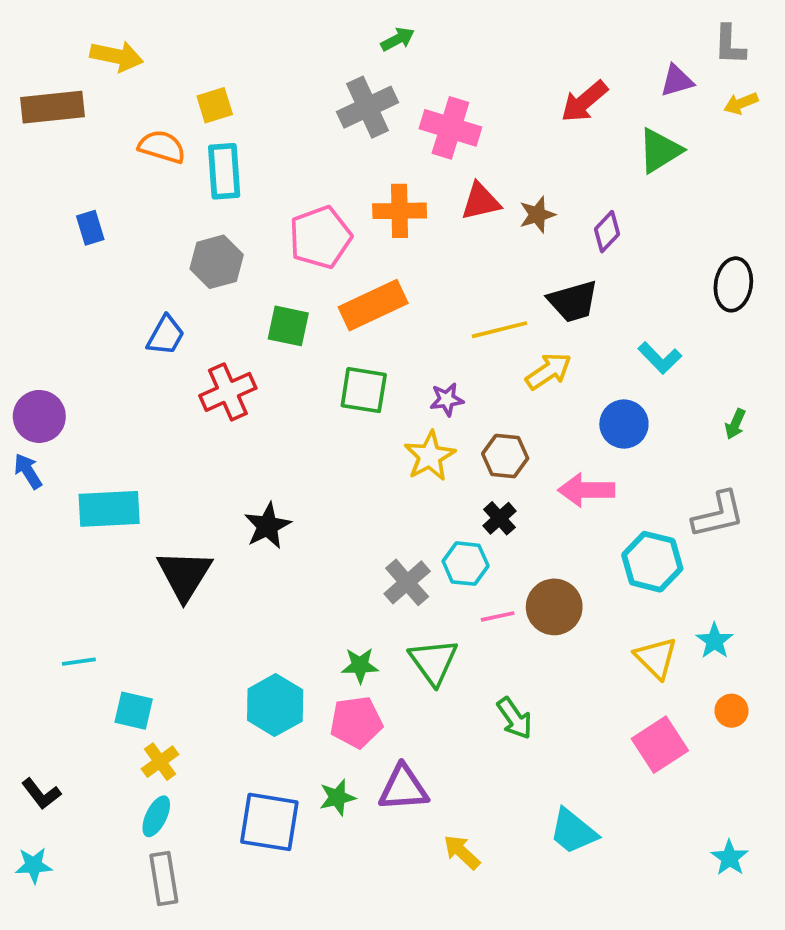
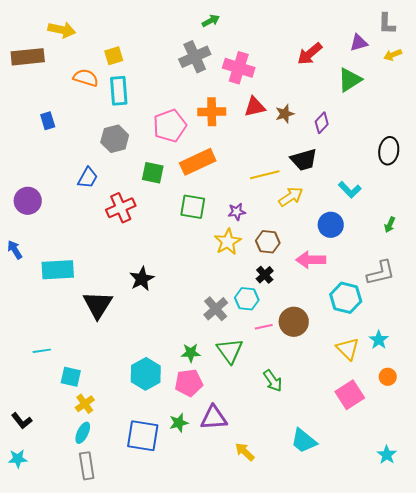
purple circle: (39, 416) -> (28, 201), moved

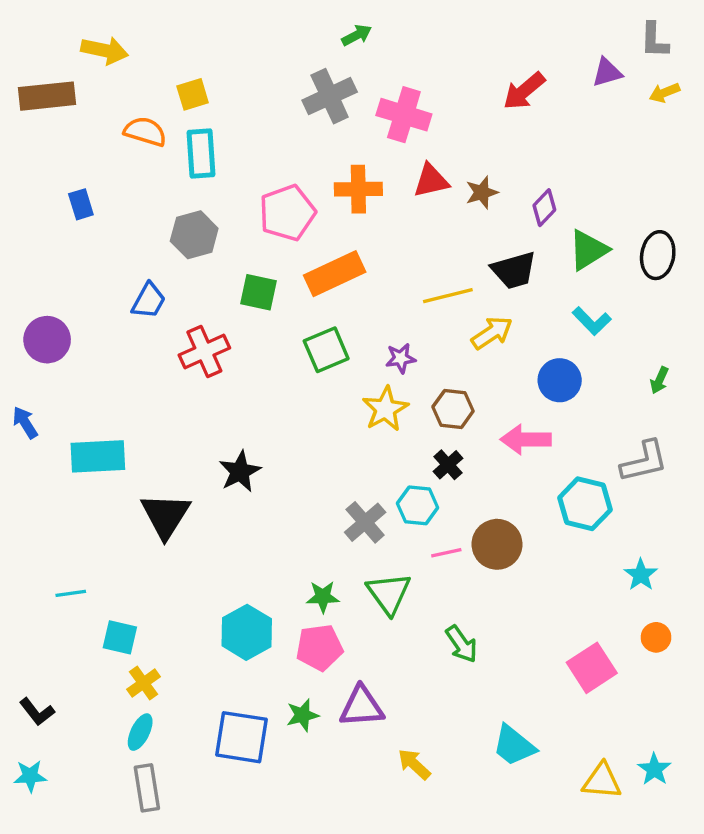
green triangle: (350, 80) -> (588, 250), moved
green square: (193, 207) -> (326, 350), turned -32
yellow triangle: (348, 349) -> (602, 781), moved, turned -40

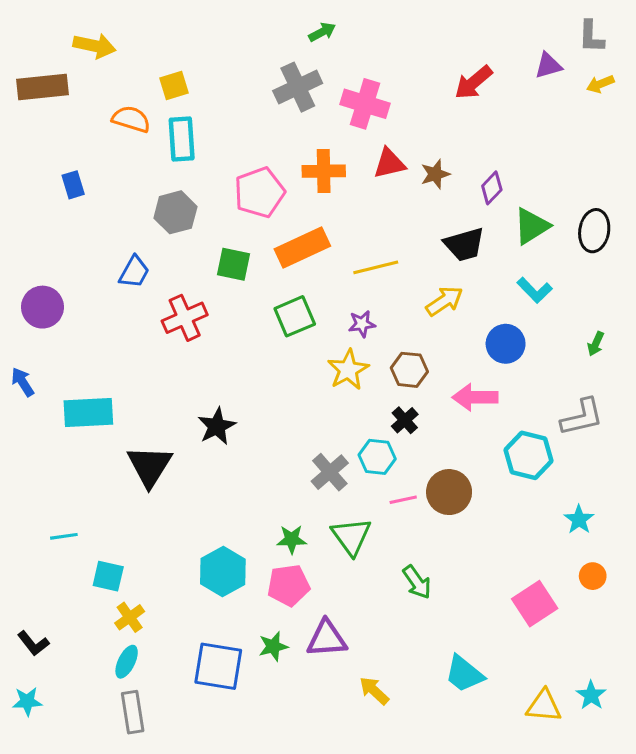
yellow line: (448, 296) -> (376, 267), moved

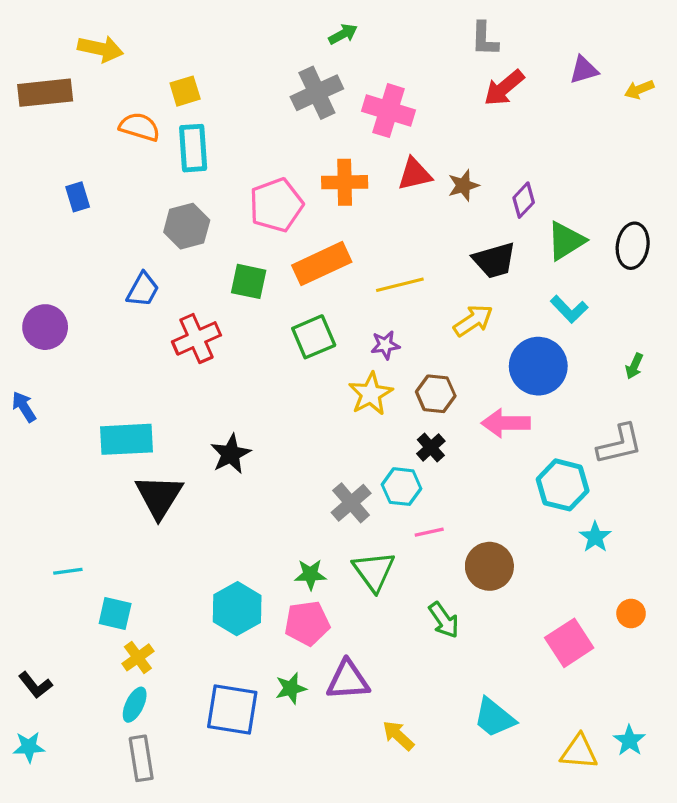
gray L-shape: (591, 37) -> (485, 39), moved
blue circle: (506, 344) -> (538, 366), size x1.4
cyan rectangle: (88, 413) -> (126, 439), moved
brown circle: (449, 492) -> (489, 566), moved
cyan star: (579, 520) -> (595, 537), moved

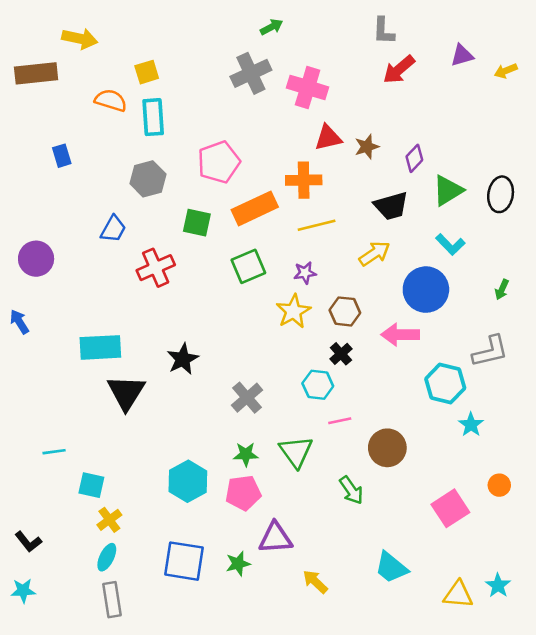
orange cross: (345, 182) -> (304, 180), moved
gray cross: (351, 503) -> (247, 398), moved
green star: (291, 688) -> (238, 564), moved

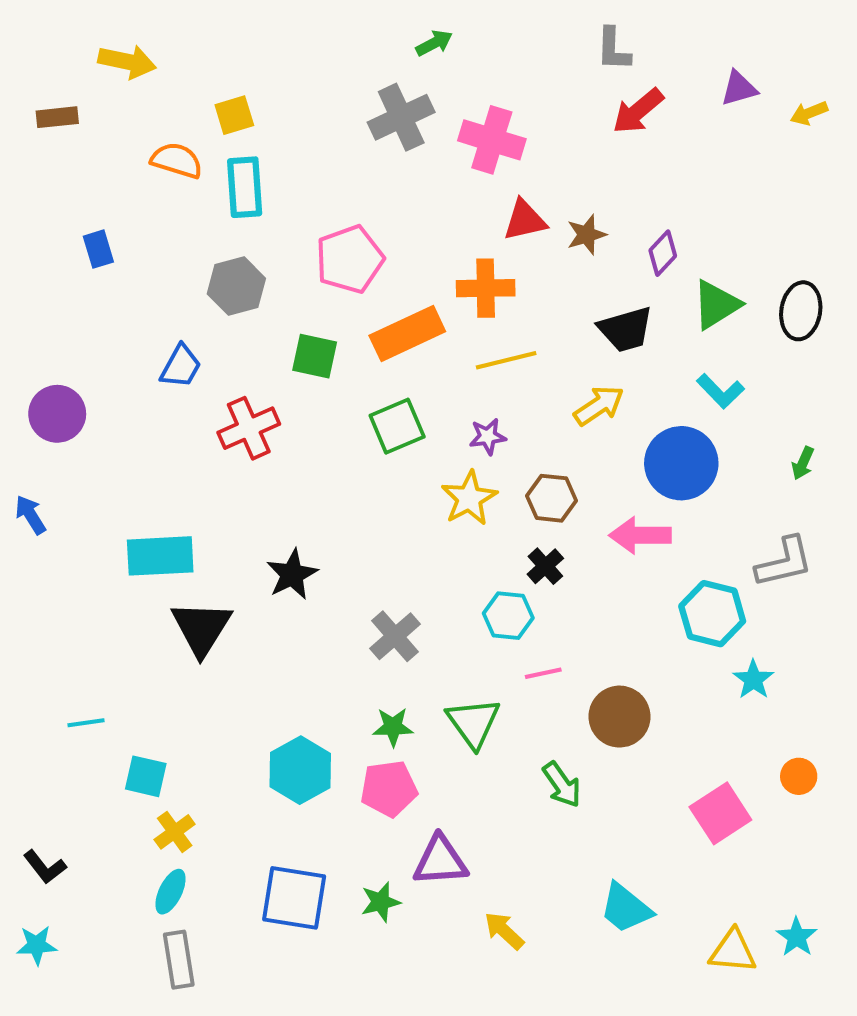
brown rectangle: (36, 73) -> (57, 117), size x0.6

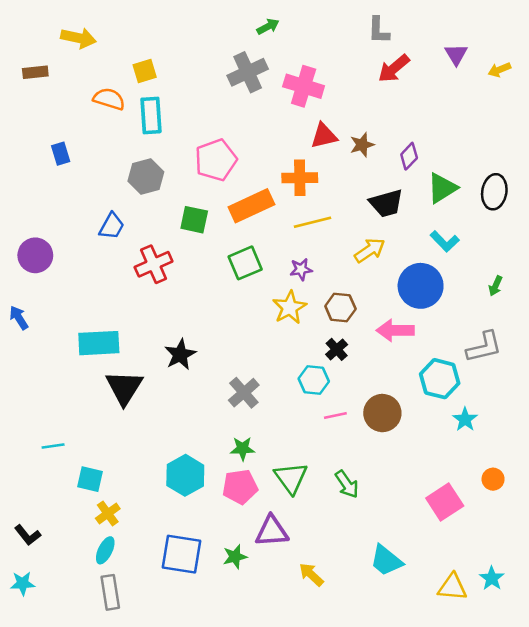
purple triangle: (739, 88) -> (456, 54), turned -45
brown circle: (619, 717) -> (382, 413), moved
green triangle: (473, 723) -> (291, 478), moved

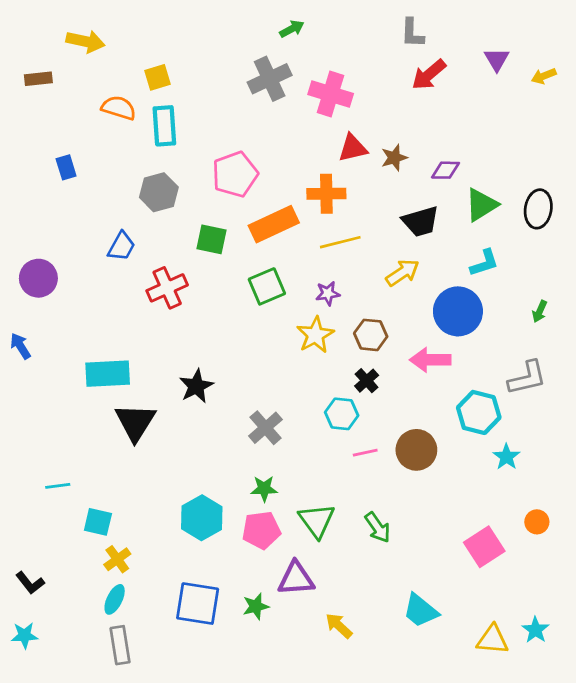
purple diamond: (409, 156) -> (445, 170), turned 48
cyan L-shape: (445, 241) -> (484, 263), turned -64

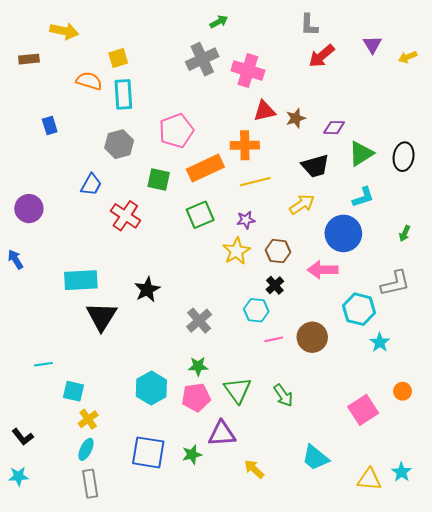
red cross: (167, 288) -> (125, 216), turned -32

